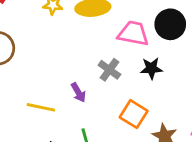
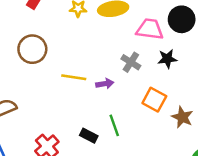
purple arrow: (78, 92) -> (105, 84), turned -66
yellow line: (41, 107) -> (74, 77), moved

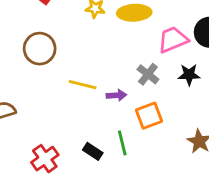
pink trapezoid: (150, 29) -> (173, 40), turned -36
orange square: (154, 100) -> (149, 116), moved, turned 35

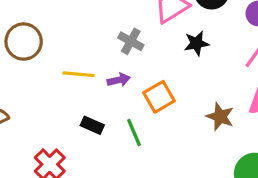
gray cross: (148, 74) -> (131, 41), moved
black rectangle: (93, 151) -> (92, 125), moved

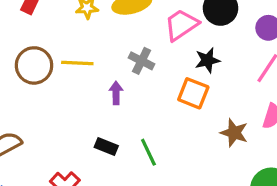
yellow line: (79, 74) -> (77, 63), moved
purple arrow: (119, 80) -> (116, 93), moved, turned -75
orange square: (159, 97) -> (193, 93), moved, turned -36

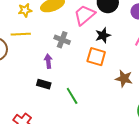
yellow line: (77, 63) -> (21, 34), moved
black rectangle: (106, 147) -> (44, 84), moved

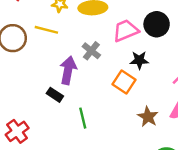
purple arrow: (48, 61) -> (68, 70), size x1.6

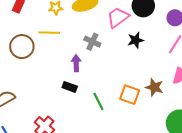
purple arrow: (68, 70) -> (76, 63), size x0.7
orange square: (124, 82) -> (130, 95), moved

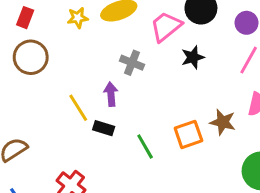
yellow line: (49, 33) -> (78, 108), moved, turned 60
brown circle: (22, 47) -> (31, 57), moved
orange square: (130, 95) -> (188, 134), turned -36

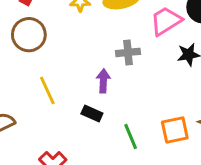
gray cross: (132, 63) -> (128, 52), turned -35
yellow line: (78, 108) -> (47, 90), moved

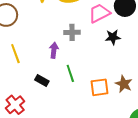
black rectangle: (92, 113) -> (42, 81), moved
green line: (131, 137) -> (70, 73), moved

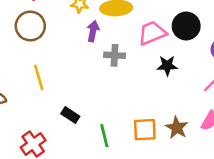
purple arrow: (54, 50) -> (93, 31), moved
green line: (70, 73) -> (104, 136), moved

